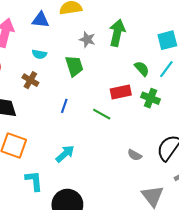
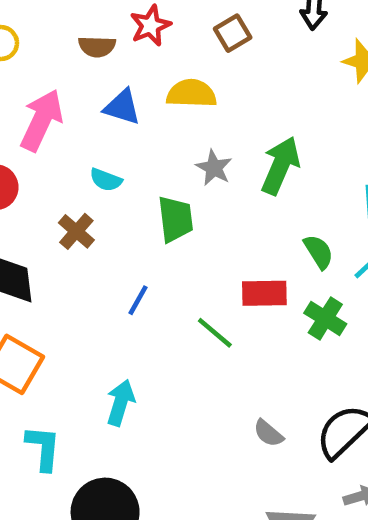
cyan arrow: (65, 154) -> (121, 403), turned -42

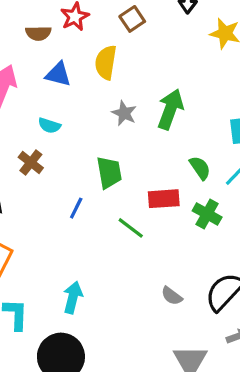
yellow semicircle: (191, 94) -> (106, 62), turned -80
green trapezoid: (175, 219) -> (109, 172), moved
cyan arrow: (121, 403) -> (73, 297), moved

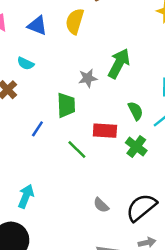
gray star: (124, 113) -> (88, 78), moved, turned 30

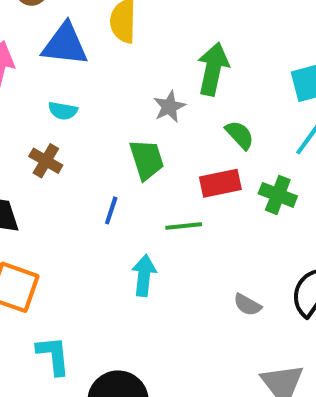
blue triangle: (37, 26) -> (65, 44), size x1.4
green semicircle: (135, 111) -> (240, 135), moved
green line: (77, 149) -> (184, 226), turned -35
cyan arrow: (26, 196) -> (144, 275), moved

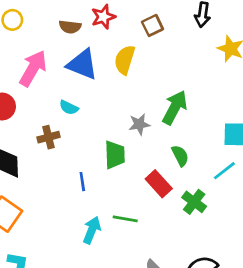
brown cross: (46, 161) -> (49, 137), turned 30
red rectangle: (220, 183) -> (159, 184), turned 44
blue line: (111, 210) -> (82, 182), turned -42
green line: (184, 226) -> (125, 219), moved

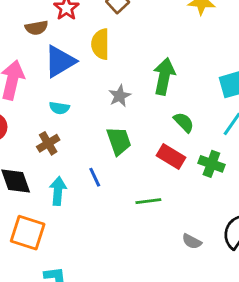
blue triangle: (82, 64) -> (60, 61), turned -36
gray star: (139, 124) -> (120, 96), moved
cyan arrow: (92, 230) -> (58, 191), moved

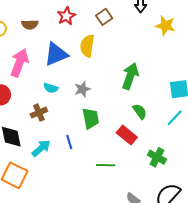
brown semicircle: (36, 28) -> (30, 25), moved
gray star: (120, 96) -> (82, 89), moved
green cross: (211, 164) -> (157, 157), moved
cyan arrow: (58, 191) -> (41, 148), turned 36

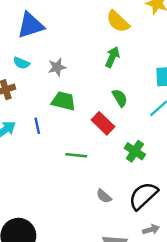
yellow semicircle: (87, 46) -> (118, 22), moved, turned -60
green arrow: (130, 76) -> (112, 57), size x0.7
green trapezoid: (91, 118) -> (64, 101), turned -70

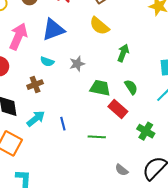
yellow semicircle: (118, 22) -> (99, 26), moved
green trapezoid: (64, 101) -> (100, 88), moved
blue line: (37, 126) -> (63, 124), moved

